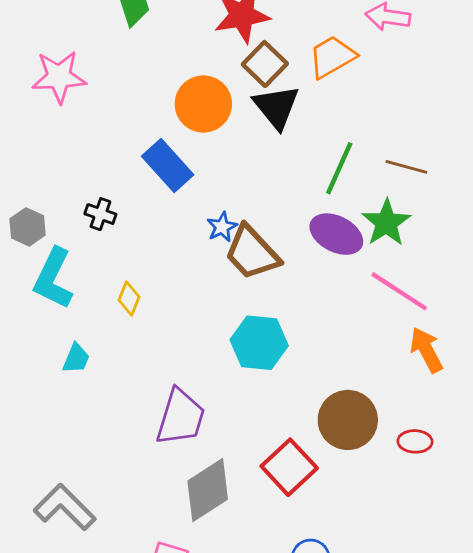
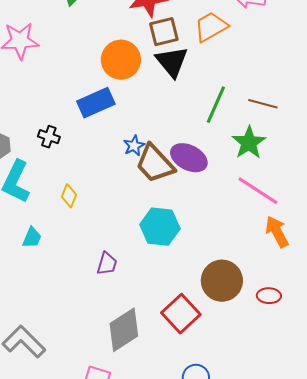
brown square: (265, 64) -> (164, 32), turned 32
blue rectangle: (168, 165) -> (96, 103), turned -72
purple ellipse: (336, 234) -> (189, 158), moved
purple trapezoid: (180, 417) -> (107, 264), moved, size x0.6

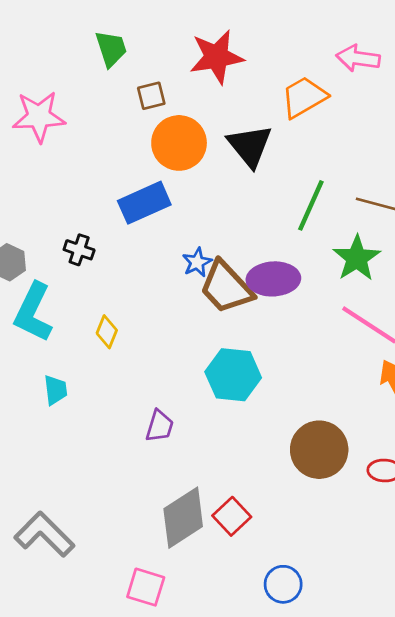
brown square: (164, 32) -> (151, 96), moved, size x0.7
purple ellipse: (189, 158) -> (273, 279), turned -30
cyan trapezoid: (32, 238) -> (55, 390), turned -30
red square: (181, 314) -> (232, 516), moved, size x0.7

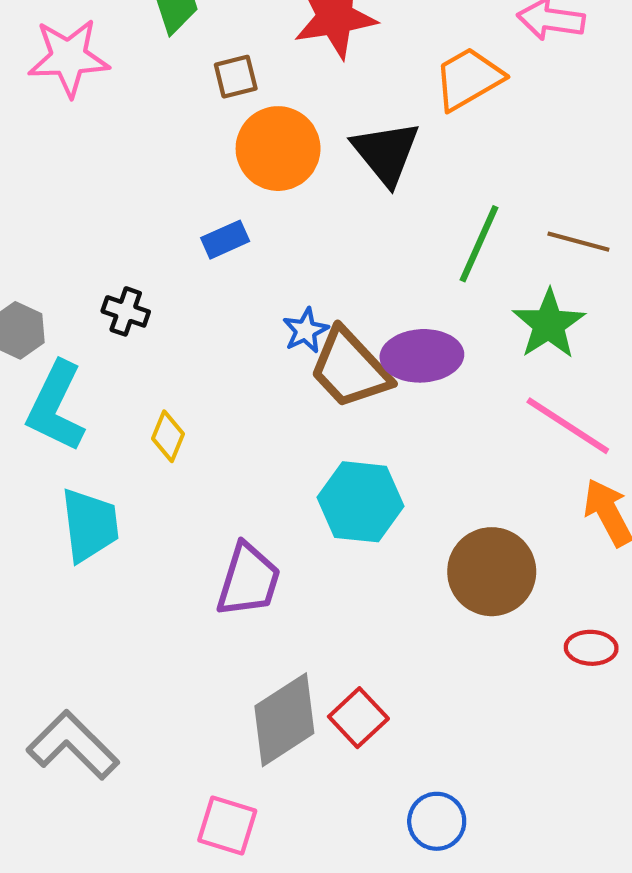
pink star: (39, 117) -> (69, 58), moved
blue rectangle: (144, 203) -> (225, 240), size x0.6
cyan trapezoid: (55, 390) -> (90, 525), size x1.6
purple trapezoid: (160, 426) -> (248, 580), size x1.5
brown circle: (319, 450) -> (492, 572), moved

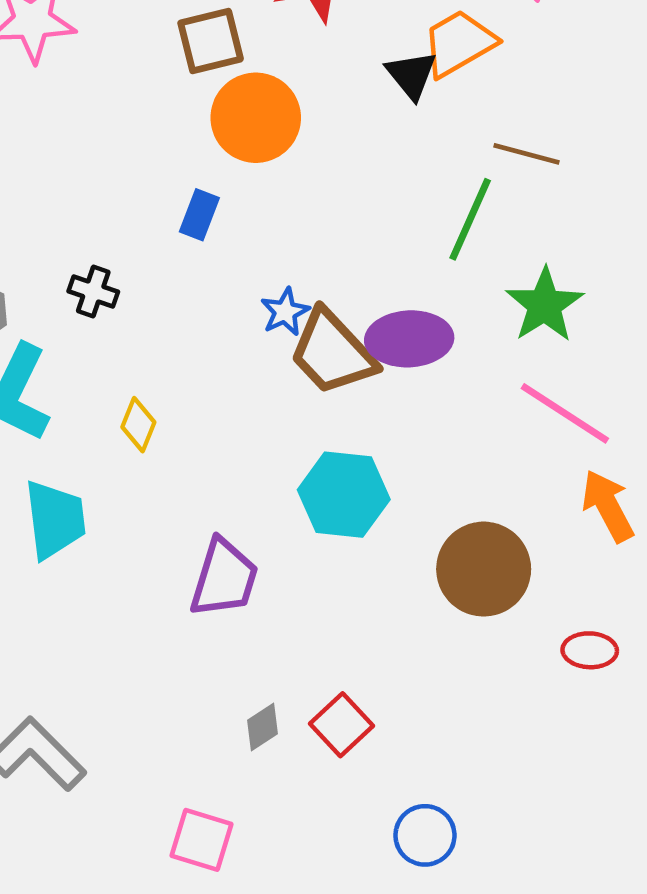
brown square: (236, 77) -> (211, 41), size x1.4
black triangle: (386, 153) -> (411, 75), moved, size x0.7
blue rectangle: (225, 240) -> (199, 215), turned -45
brown line: (578, 242) -> (527, 154), moved
gray diamond: (284, 720) -> (262, 727), size x0.5

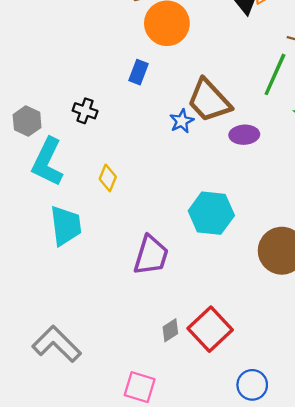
purple ellipse: (409, 339) -> (244, 135), size x0.7
brown trapezoid: (332, 352) -> (209, 101), moved
red square: (341, 725) -> (210, 329), size x1.4

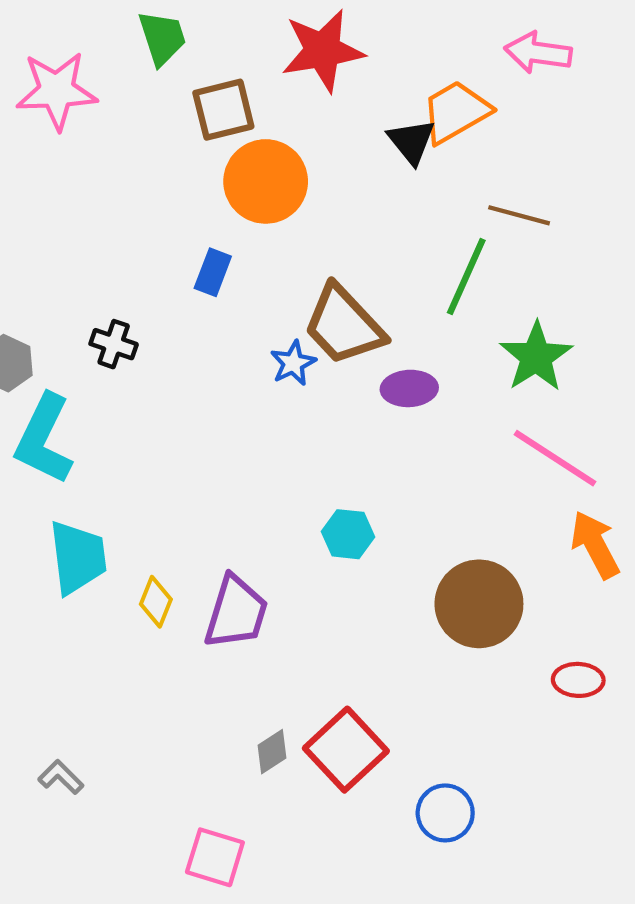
yellow diamond: (108, 178) -> (156, 602), moved
cyan hexagon: (211, 213) -> (348, 534), size x0.6
gray L-shape: (57, 344) -> (61, 777), size x0.5
blue circle: (252, 385) -> (445, 813), moved

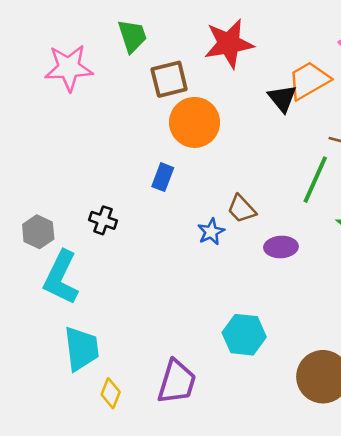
brown trapezoid: (344, 325) -> (242, 209), size x0.6
cyan hexagon: (348, 534) -> (244, 335), size x1.4
yellow diamond: (156, 602) -> (111, 393), moved

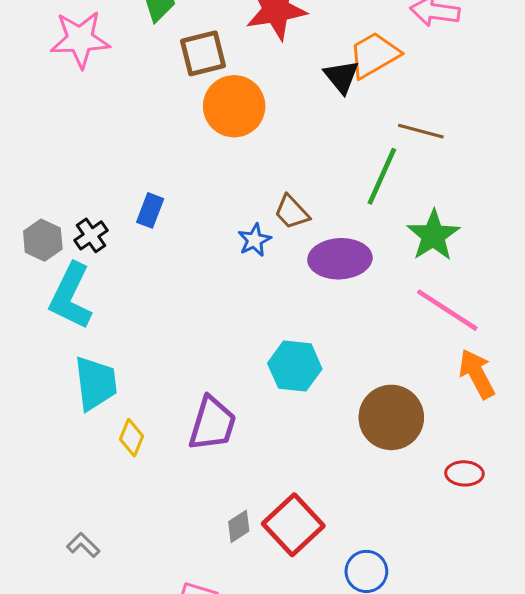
blue rectangle: (163, 177) -> (150, 210), moved
black cross: (103, 220) -> (91, 235), moved, turned 36
purple ellipse: (281, 247) -> (340, 259), size x1.5

